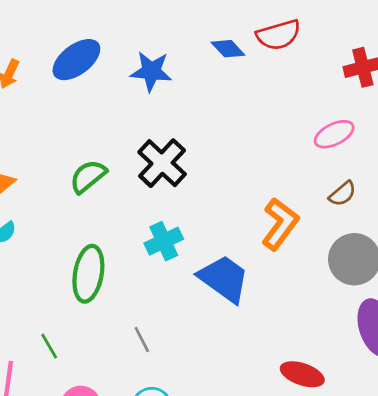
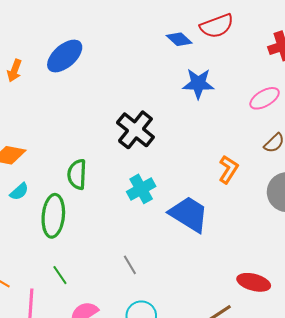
blue star: (151, 71) -> (198, 84), moved
green semicircle: (88, 176) -> (77, 174), moved, turned -44
orange L-shape: (280, 224) -> (228, 169), size x0.7
green ellipse: (88, 274) -> (53, 216), moved

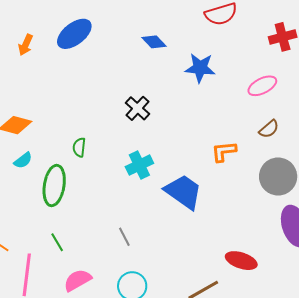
blue diamond: (179, 39) -> (154, 42), moved
black cross: (135, 130) -> (138, 108), size x0.7
orange L-shape: (228, 169) -> (224, 151), turned -132
green semicircle: (77, 174) -> (79, 147), size x0.7

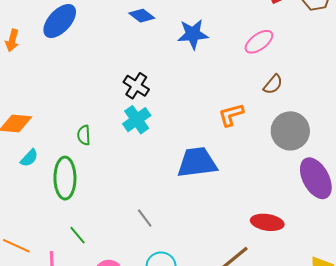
cyan cross: (139, 165) -> (137, 120), moved
blue trapezoid: (183, 192) -> (197, 162), turned -33

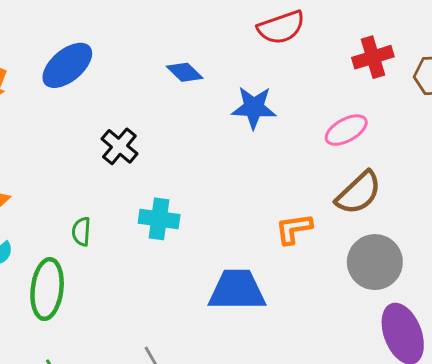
brown semicircle: (273, 84) -> (359, 193), size x1.6
black cross: (136, 86) -> (119, 146), moved
cyan cross: (137, 120) -> (159, 219), turned 36

